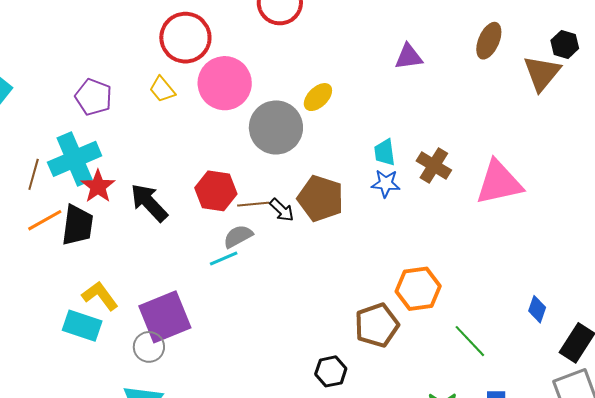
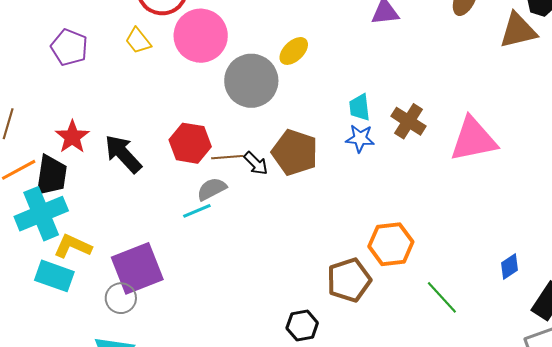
brown triangle: (542, 73) -> (518, 31), turned 36
cyan cross: (75, 159) -> (41, 214), moved
yellow L-shape: (100, 296) -> (73, 246), turned -30
blue diamond: (537, 309) -> (509, 267), turned 36

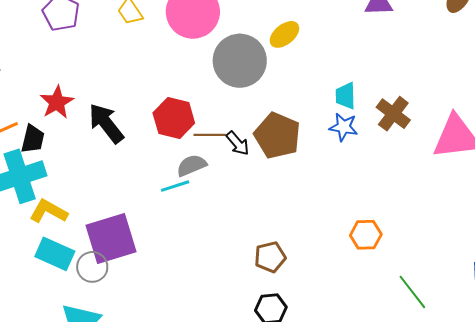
black trapezoid: (51, 175) -> (33, 139), size x0.7
orange hexagon: (391, 244) -> (366, 235), size x0.7
cyan rectangle: (54, 276) -> (55, 254), moved
brown pentagon: (349, 280) -> (270, 257), moved, size x0.7

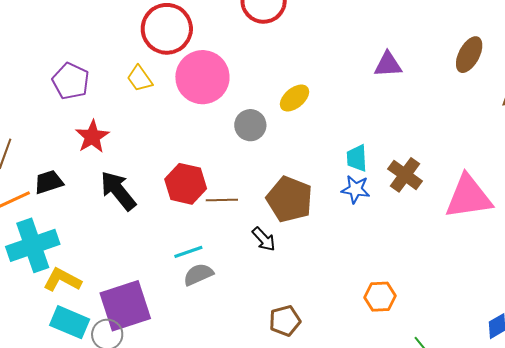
gray circle: (240, 61) -> (250, 125), size x0.6
red star: (57, 102) -> (92, 137), moved
black trapezoid: (33, 139) -> (49, 182), moved, turned -120
black arrow: (238, 143) -> (264, 239), moved
gray semicircle: (192, 165) -> (198, 274), moved

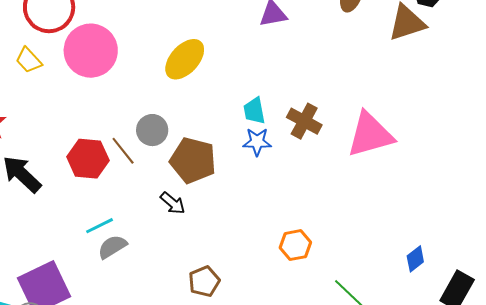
yellow ellipse: (294, 98) -> (185, 59), size x1.4
gray circle: (250, 125) -> (152, 130), moved
brown line: (222, 200) -> (123, 151), moved, turned 60

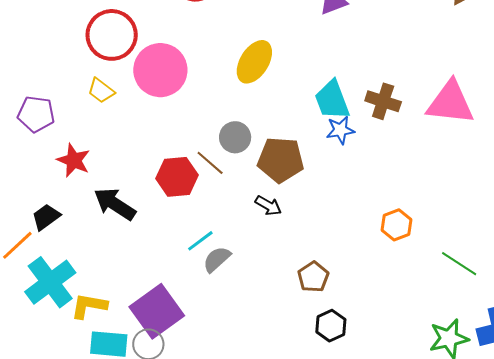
cyan trapezoid: (254, 111) -> (332, 100), size x1.5
pink triangle: (370, 135) -> (450, 103), turned 32

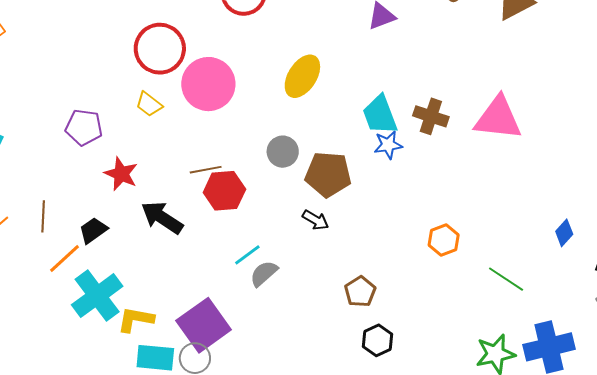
brown line: (210, 163) -> (206, 170), moved, turned -52

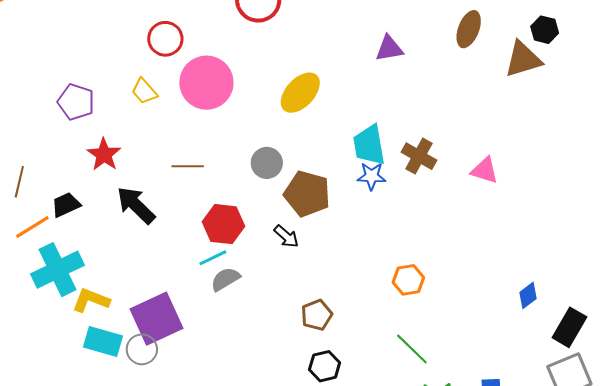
red circle: (160, 49) -> (165, 39), size x0.7
pink triangle: (498, 118) -> (485, 170), size x0.6
red hexagon: (224, 191) -> (224, 224), moved
green line: (506, 279) -> (412, 349), moved

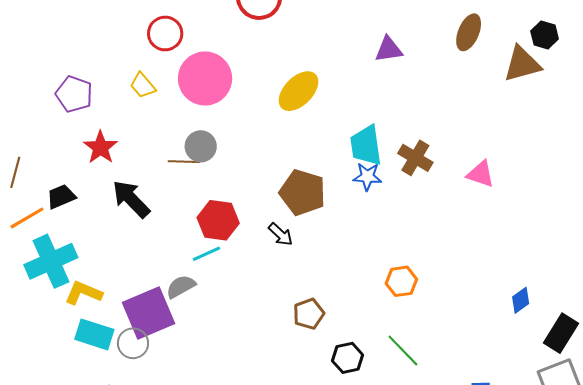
gray circle: (267, 163) -> (201, 146), moved
gray semicircle: (225, 279) -> (181, 287), moved
black hexagon: (325, 366) -> (348, 358), moved

